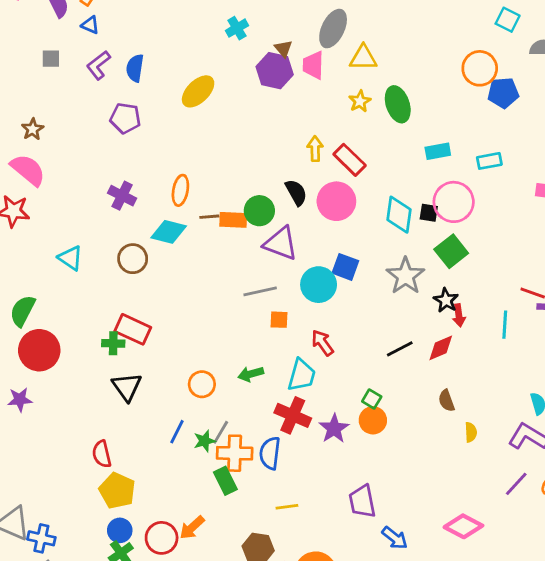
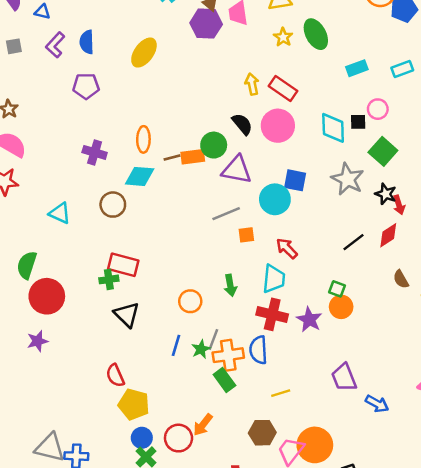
pink circle: (454, 202) -> (378, 109), size x0.6
green arrow: (251, 374) -> (230, 285), turned -75

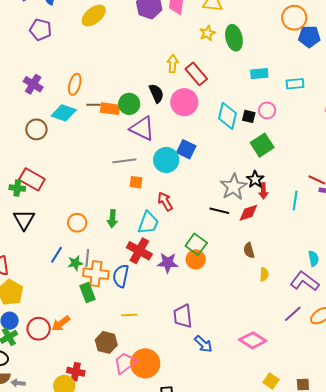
gray star: (348, 179) -> (234, 187), moved
black line: (353, 242) -> (219, 211), turned 36
green square: (337, 289) -> (196, 244), size x1.5
purple star: (309, 320) -> (168, 263), turned 30
gray line: (213, 339) -> (87, 258), turned -30

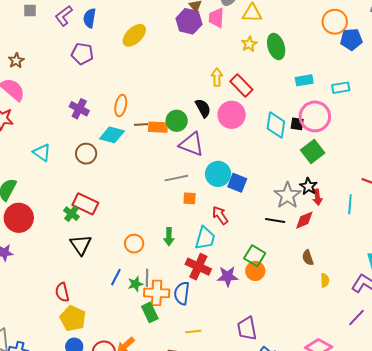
pink circle: (267, 110) -> (315, 116), size x1.8
blue square: (186, 149) -> (237, 183), moved
green cross: (17, 188) -> (71, 214), turned 35

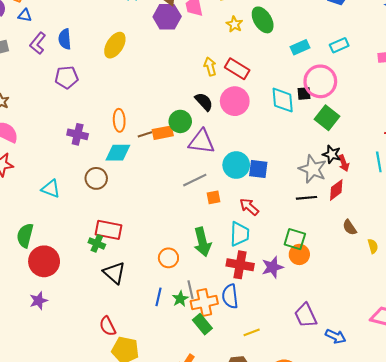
green arrow: (169, 237) -> (202, 242), size x1.5

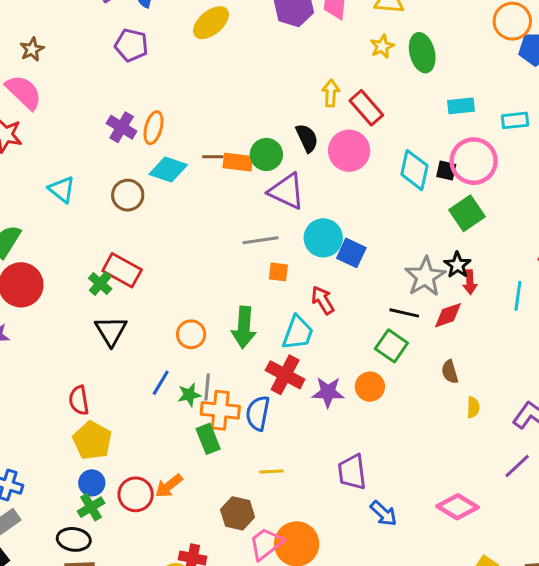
orange ellipse: (119, 120) -> (153, 128), moved
green square: (295, 239) -> (391, 346), moved

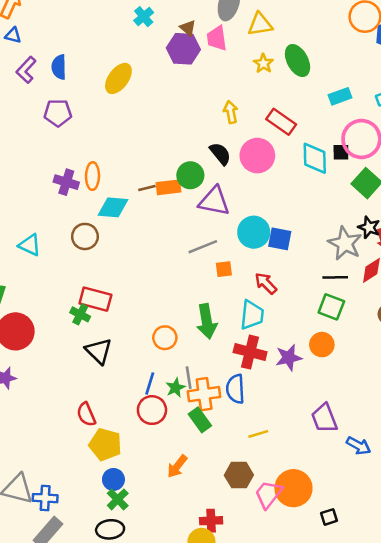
red rectangle: (366, 108) -> (281, 122), moved
red circle: (136, 494) -> (152, 410), moved

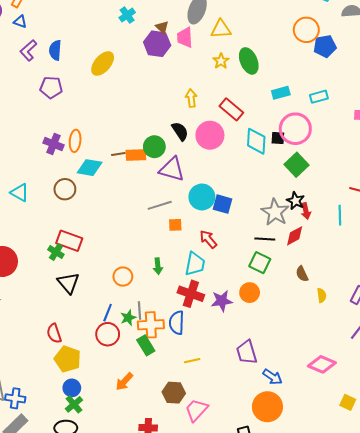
green arrow: (207, 321) -> (158, 266), size x0.6
orange circle: (293, 488) -> (267, 407), moved

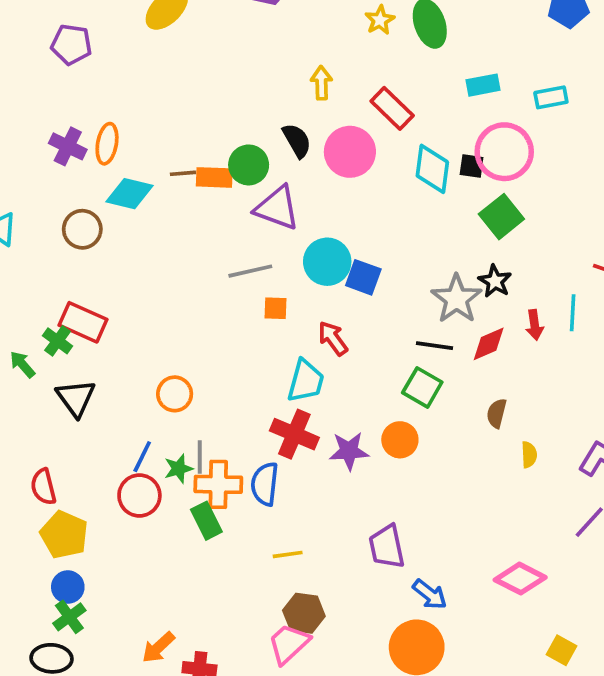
red arrow: (306, 211) -> (535, 325), moved
green arrow: (158, 266) -> (22, 364), moved, turned 140
brown semicircle: (302, 274) -> (497, 413), turned 35
orange arrow: (124, 382) -> (158, 647), moved
brown hexagon: (174, 393) -> (304, 613), moved

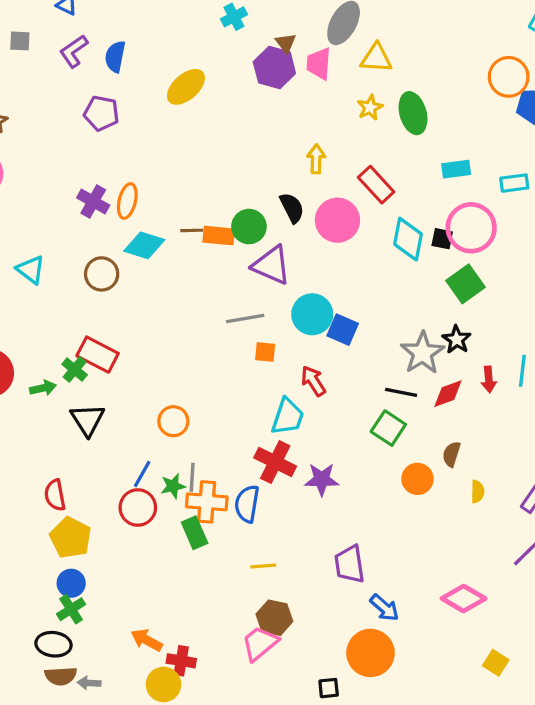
green arrow: (22, 364) -> (43, 388), turned 115
orange circle: (400, 440) -> (417, 479), moved
orange arrow: (158, 647) -> (147, 640), turned 68

